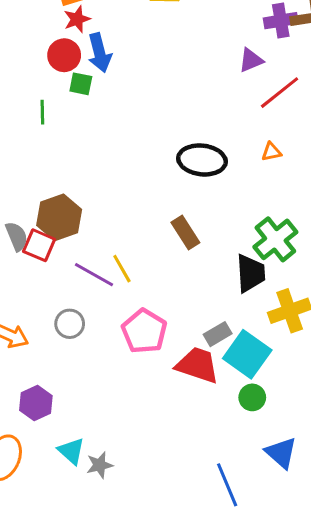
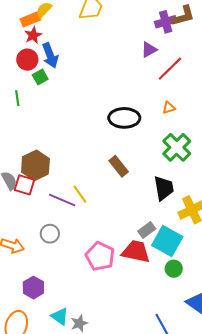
green square: (81, 84) -> (40, 77), turned -35
green cross: (275, 239) -> (177, 147), moved
pink pentagon: (144, 331) -> (100, 256), moved

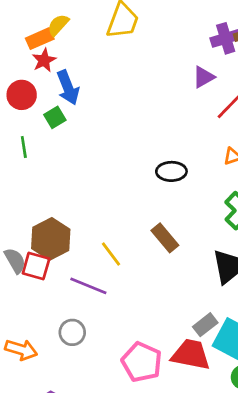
red circle: (27, 60) -> (22, 95), moved
black ellipse: (124, 118) -> (171, 171), size x0.7
yellow line: (80, 194) -> (111, 254), moved

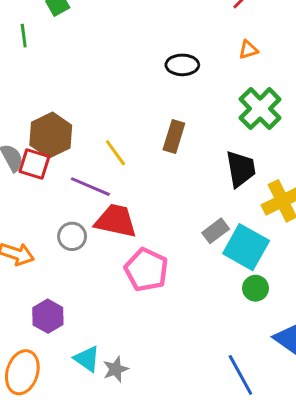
brown rectangle: (165, 238) -> (174, 136), turned 56
red trapezoid: (191, 355) -> (116, 221), moved

